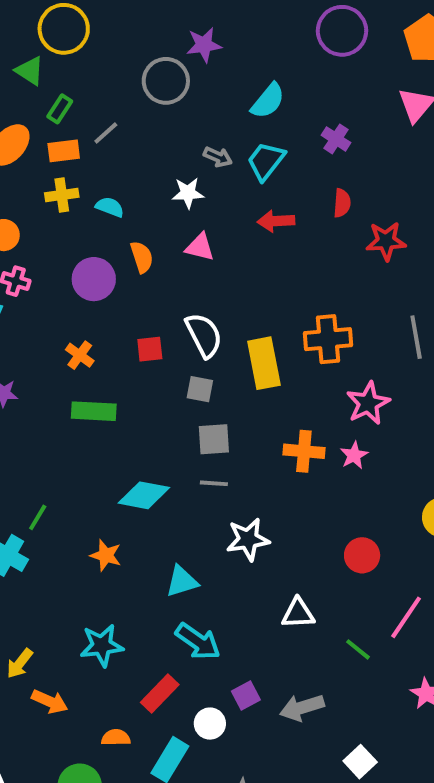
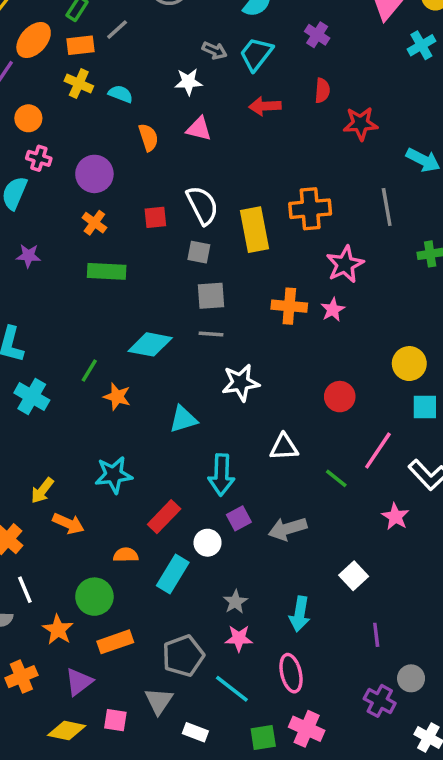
yellow cross: (62, 195) -> (79, 84), turned 32
purple circle: (94, 279) -> (94, 174), moved
green line: (38, 517) -> (89, 370), moved
cyan arrow: (198, 641) -> (221, 475), moved, turned 57
white square: (360, 762) -> (354, 576), moved

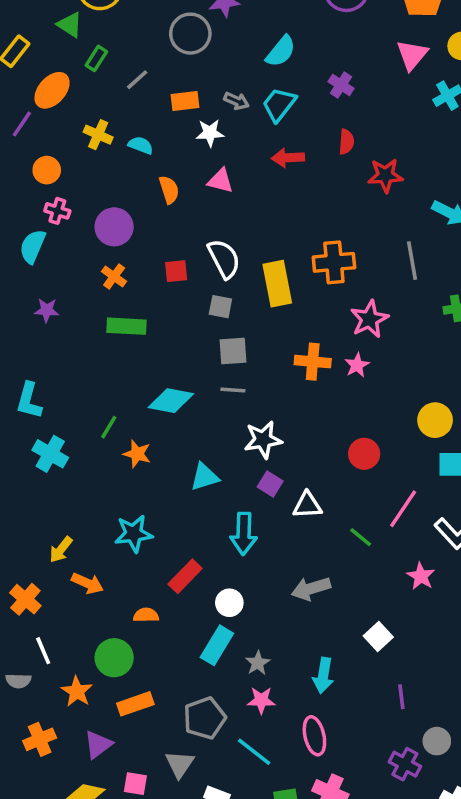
orange rectangle: (81, 45) -> (185, 101), moved
purple square: (239, 518) -> (270, 484), moved, turned -30
cyan rectangle: (173, 574) -> (217, 645), moved

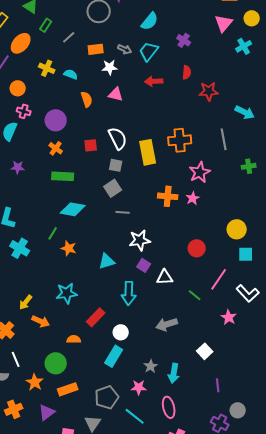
gray square: (233, 351) -> (113, 188), moved, turned -30
cyan diamond: (171, 401) -> (73, 209), moved
gray star: (258, 663) -> (151, 366), moved

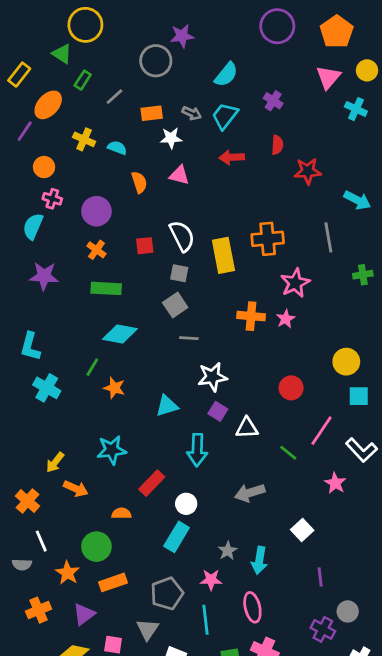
cyan cross: (244, 46) -> (356, 109), turned -35
purple star: (18, 167) -> (44, 276), size x1.5
cyan line: (135, 416) -> (206, 620), turned 45

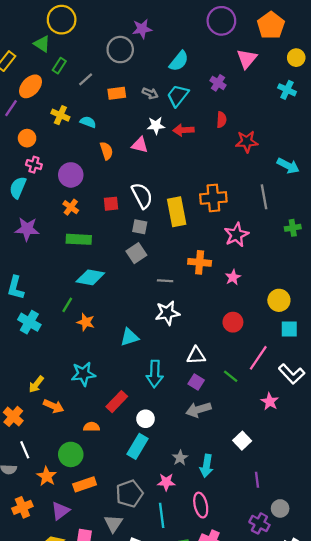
pink triangle: (328, 77) -> (247, 59), moved
white star: (171, 138) -> (156, 125), moved
pink star: (286, 319) -> (233, 277), moved
gray line: (189, 338) -> (165, 281), moved
purple square: (218, 411) -> (196, 382), moved

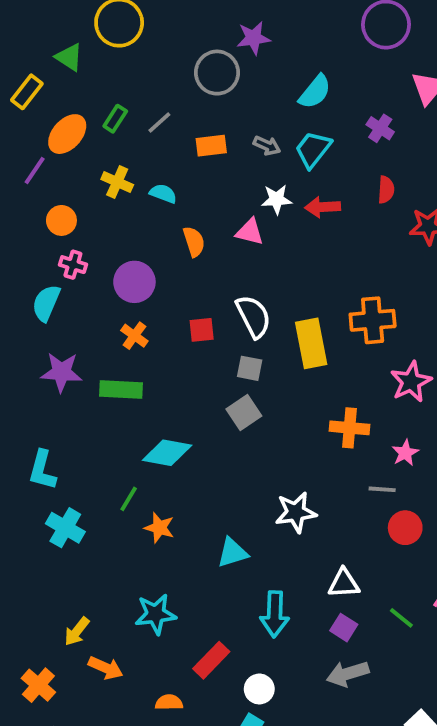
green triangle: (42, 44) -> (69, 57), moved
green rectangle: (59, 66) -> (115, 119), moved
green rectangle: (79, 239) -> (121, 389), moved
gray line: (165, 281) -> (382, 489), moved

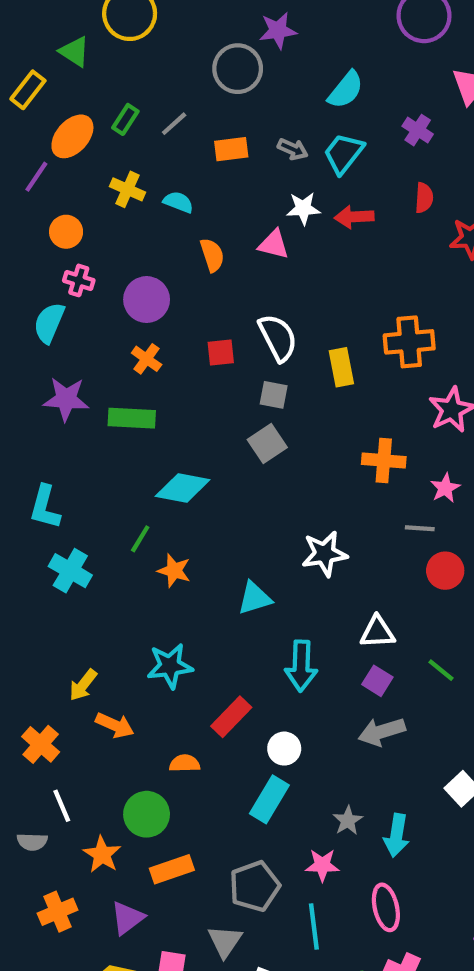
yellow rectangle: (311, 343) -> (341, 367), size x0.7

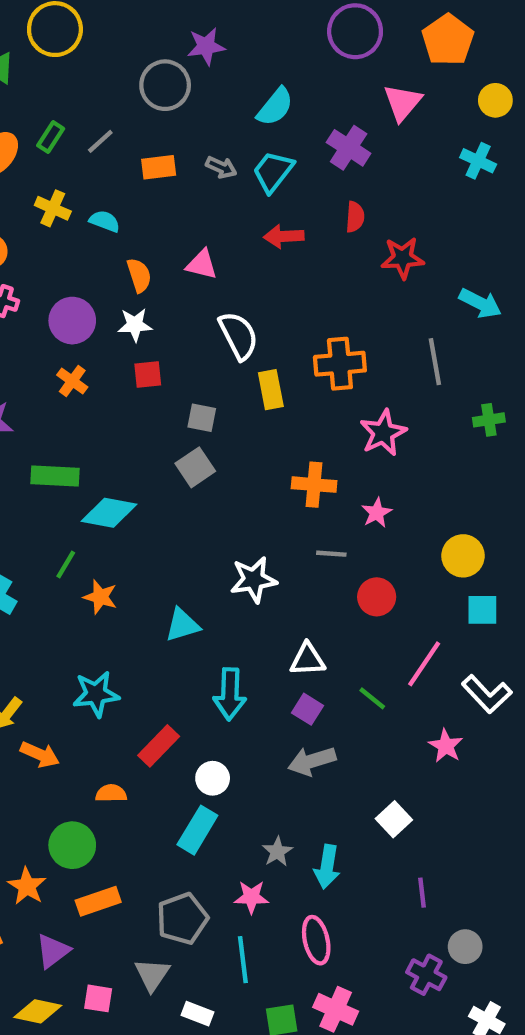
purple cross: (418, 130) -> (349, 148), size x1.4
white star: (303, 208) -> (135, 325), moved
white semicircle: (278, 338) -> (238, 336), moved
green rectangle: (132, 418) -> (55, 476), moved
gray line: (420, 528) -> (331, 554), moved

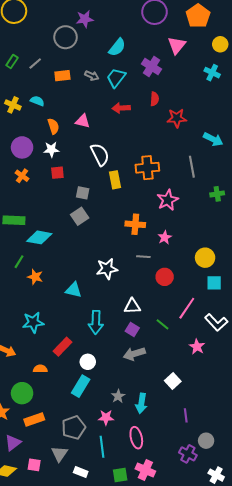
yellow cross: (53, 208) -> (13, 105), moved
cyan triangle: (182, 625) -> (74, 290), turned 30

